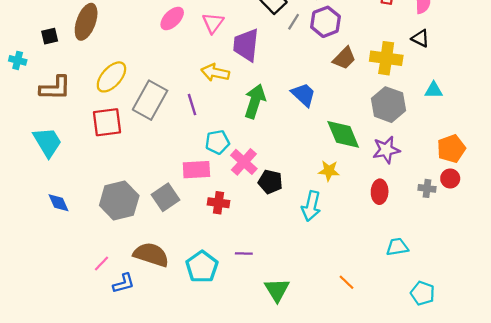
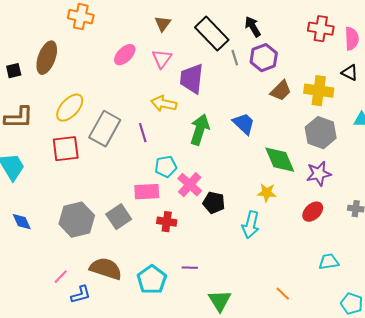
gray line: (294, 22) -> (235, 58), turned -49
red ellipse: (380, 192) -> (313, 212), turned 45

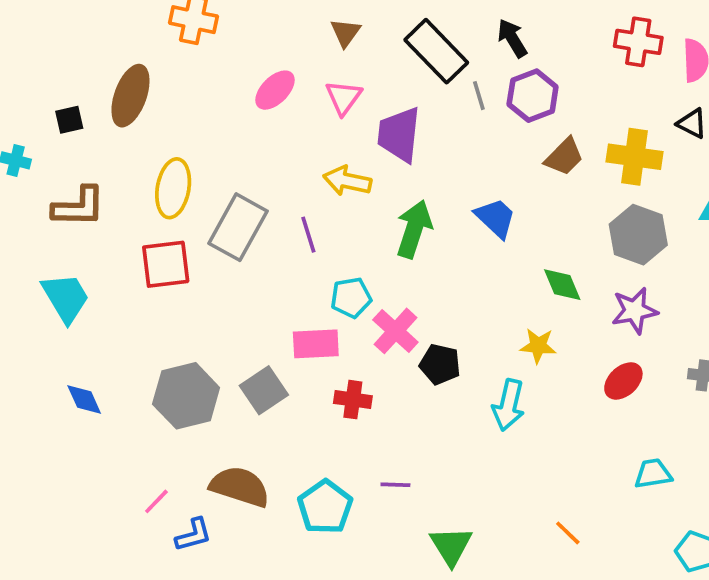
yellow ellipse: (70, 108) -> (173, 188), turned -32
green diamond: (280, 160) -> (562, 285), size x0.7

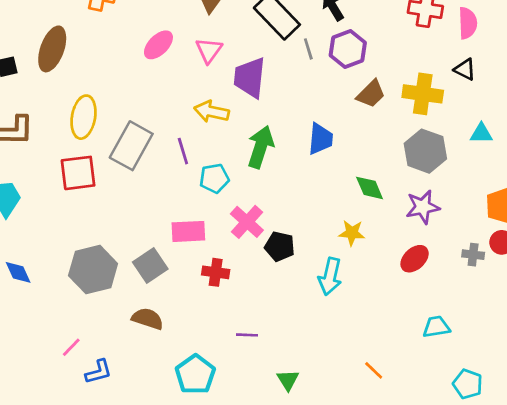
blue trapezoid: (496, 218) -> (321, 139), turned 52
cyan pentagon: (351, 298) -> (214, 178), moved
brown semicircle: (240, 487) -> (148, 319), moved, size x0.7
cyan pentagon: (325, 507) -> (195, 374), moved
green triangle: (451, 546) -> (288, 380), size x0.7

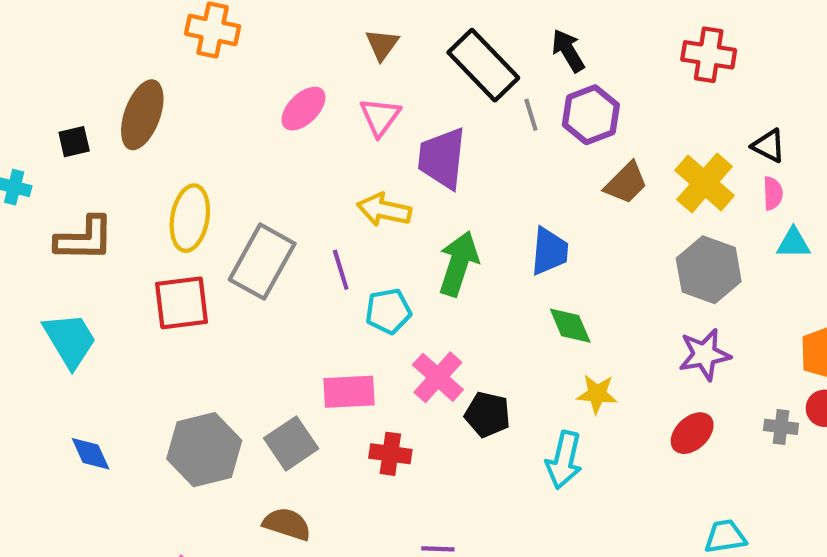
pink semicircle: (468, 23) -> (773, 193), moved, size x0.7
yellow cross: (423, 94) -> (705, 183), turned 33
green diamond: (370, 188) -> (570, 326), moved

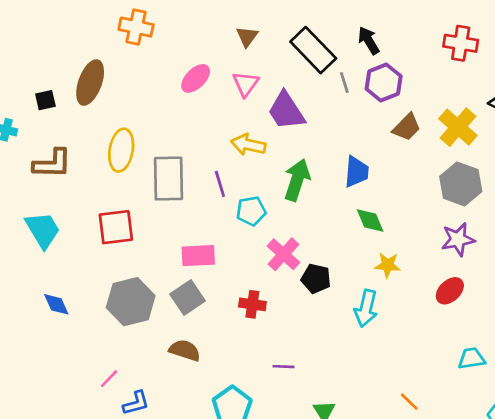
purple trapezoid: (442, 158) -> (286, 111), turned -39
gray rectangle: (262, 262) -> (169, 179), turned -30
red square: (182, 303) -> (116, 227), moved
pink rectangle: (349, 392) -> (198, 256), moved

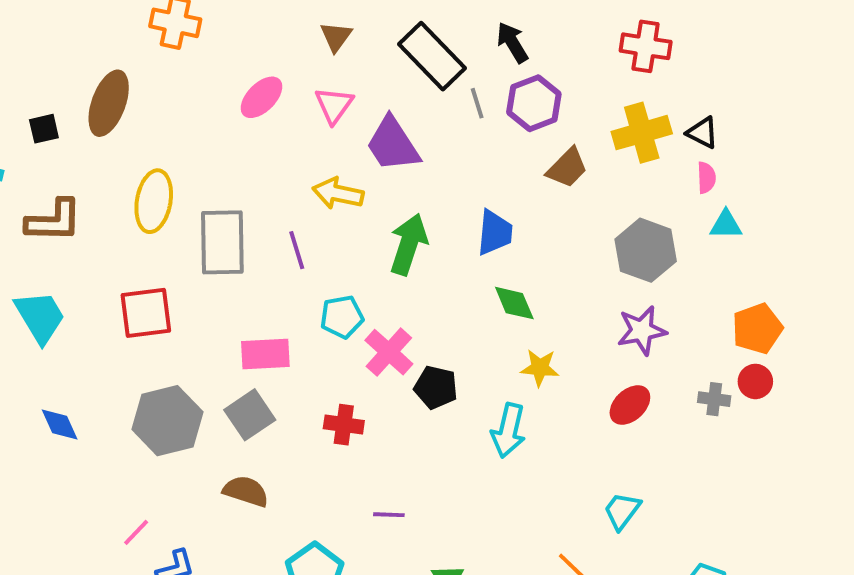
yellow cross: (458, 127) -> (642, 133), moved, turned 33
cyan pentagon: (251, 211) -> (342, 317), moved
cyan trapezoid: (471, 358) -> (622, 511), moved, turned -44

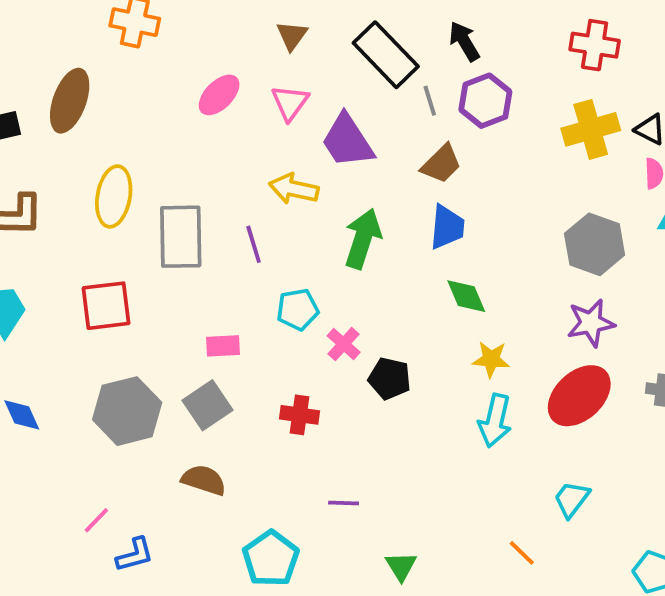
brown trapezoid: (567, 168) -> (441, 164), moved
pink cross: (389, 352) -> (344, 344), size x0.7
pink rectangle: (265, 354) -> (223, 346), size x0.7
red ellipse: (630, 405) -> (579, 396), size x1.6
cyan arrow: (508, 430) -> (495, 421), moved

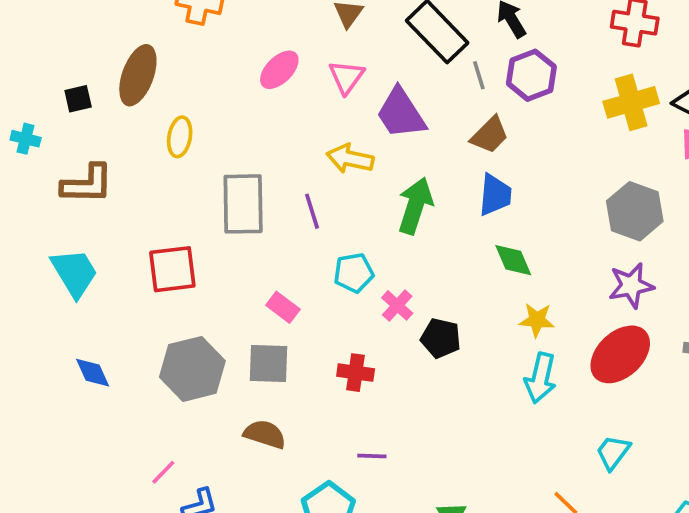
yellow ellipse: (114, 196) -> (180, 137), moved, size x0.7
pink rectangle: (223, 346) -> (283, 307), turned 40
gray square: (208, 405) -> (268, 363), turned 36
purple line: (344, 503) -> (372, 456), moved

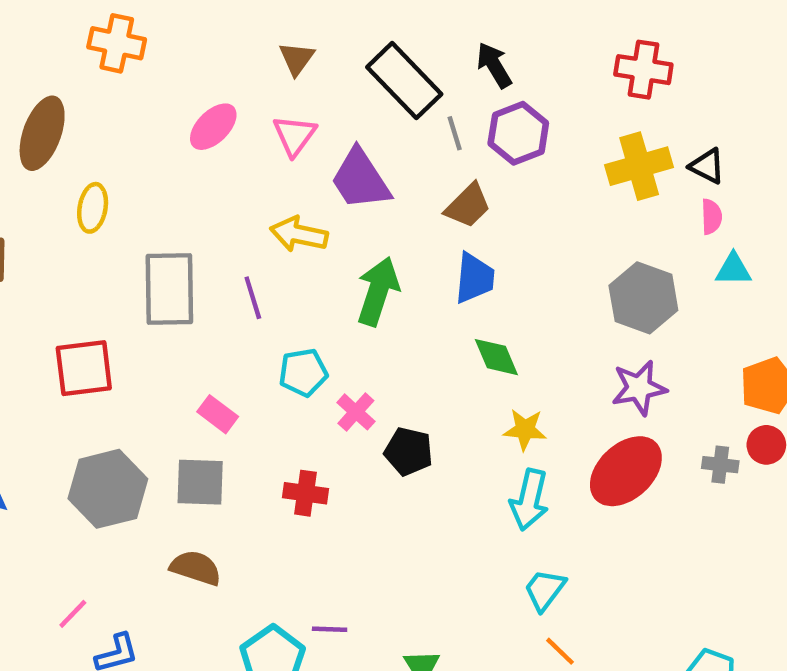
cyan trapezoid: (613, 452) -> (545, 590), moved
purple line: (372, 456) -> (330, 629), moved

